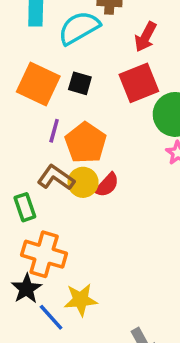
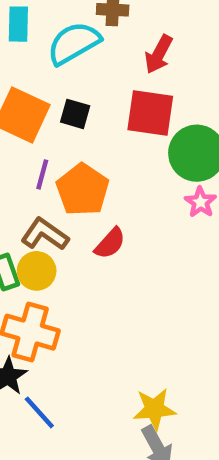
red square: (139, 83) -> (150, 113), turned 30
yellow circle: (83, 182) -> (37, 271), moved
yellow star: (81, 300) -> (154, 409), moved

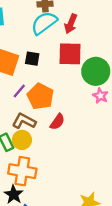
cyan semicircle: (74, 43) -> (44, 23), moved
purple line: (42, 174) -> (19, 91), turned 32

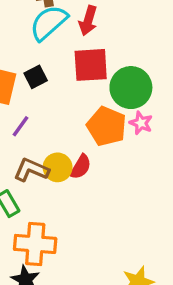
black square: (32, 59) -> (36, 77), turned -32
orange pentagon: (40, 96) -> (107, 126), moved
yellow circle: (22, 140) -> (58, 167), moved

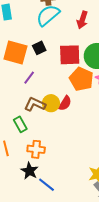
red arrow: (88, 21) -> (82, 20), moved
red square: (91, 65) -> (70, 55), moved
orange cross: (35, 244) -> (36, 149), size x0.7

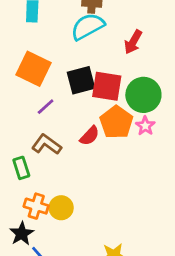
black square: (39, 48) -> (81, 80), moved, size x1.5
yellow circle: (51, 103) -> (61, 208), moved
red semicircle: (65, 103) -> (90, 136), moved

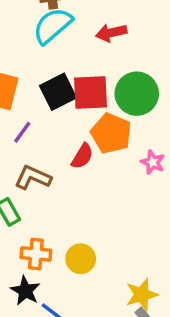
red arrow: (133, 42) -> (111, 33), turned 60
pink star: (145, 126) -> (153, 162), moved
yellow circle: (61, 208) -> (81, 259), moved

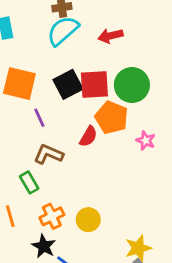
purple line: (22, 132) -> (39, 118), turned -60
orange cross: (36, 254) -> (52, 216), turned -30

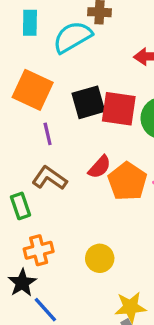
cyan semicircle: (63, 31) -> (72, 37), moved
orange pentagon: (112, 118) -> (127, 181), moved
yellow circle: (88, 220) -> (100, 258), moved

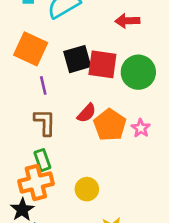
brown L-shape: (49, 178) -> (45, 122), turned 56
green rectangle: (20, 206) -> (42, 160), moved
orange cross: (39, 250) -> (36, 182), size x1.4

